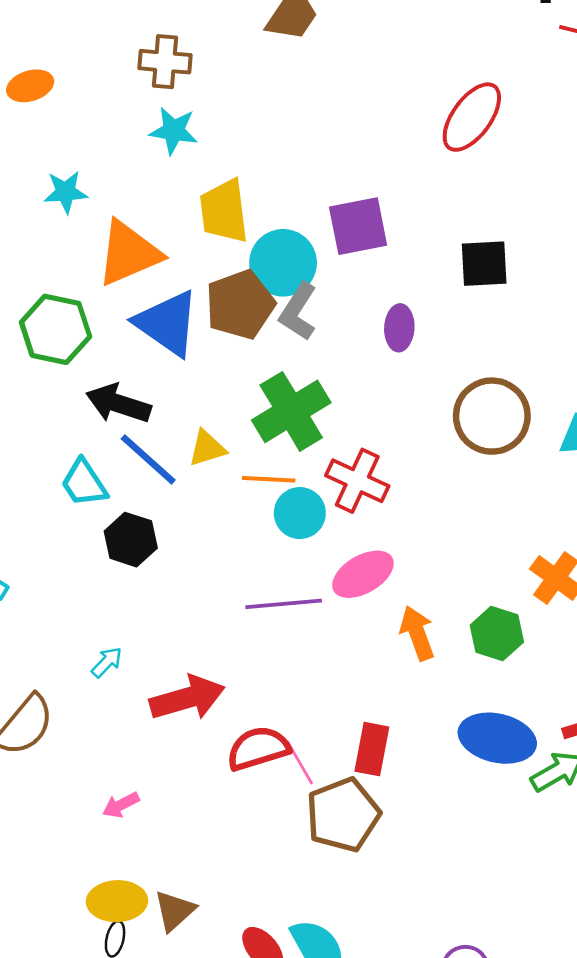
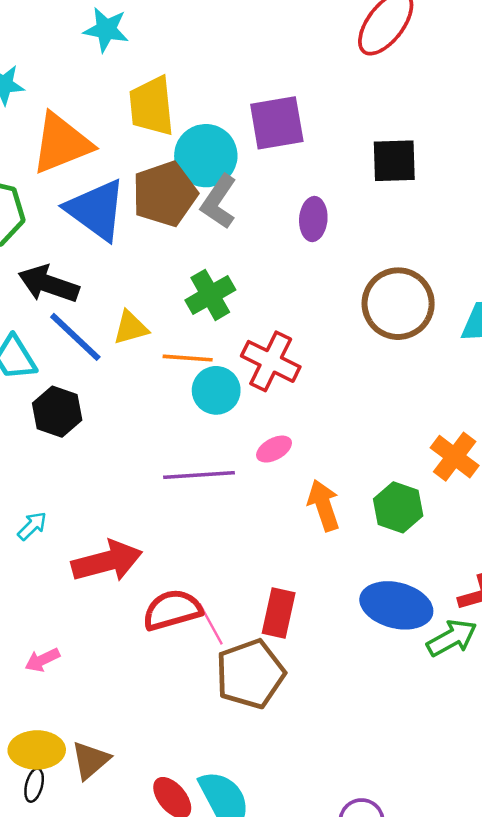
green cross: (291, 411) -> (210, 295), size x0.7
pink ellipse: (363, 574) -> (274, 449), size x0.6

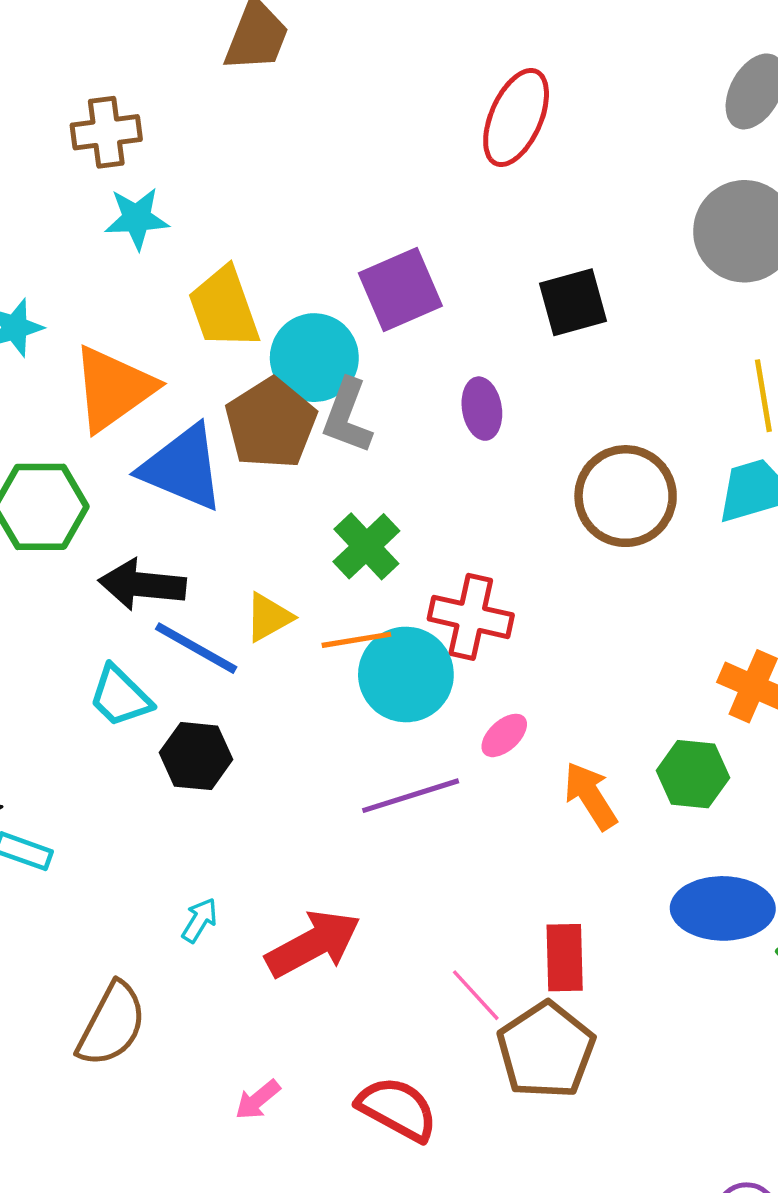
cyan circle: (216, 390) -> (406, 674), size x1.4
red semicircle: (172, 610) -> (397, 1109), moved, turned 58

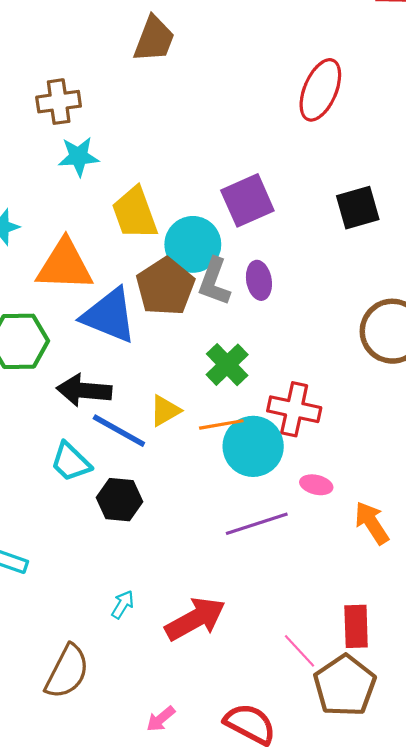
orange triangle: (113, 389) -> (65, 265), turned 38
purple ellipse: (482, 409) -> (259, 280), moved
pink ellipse: (504, 735) -> (316, 485), turned 56

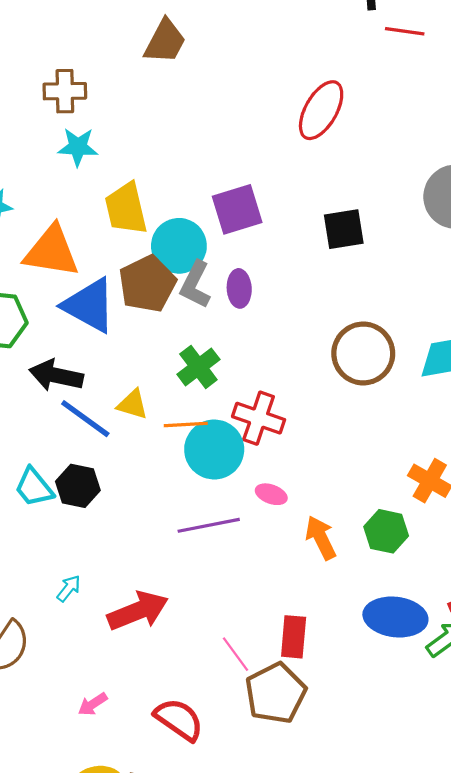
yellow triangle: (165, 411) -> (133, 404), turned 40
cyan trapezoid: (71, 462) -> (34, 487), moved

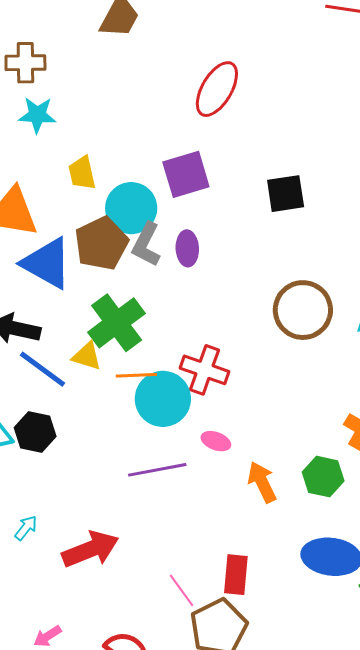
red ellipse: (321, 110) -> (217, 89), moved
yellow trapezoid: (126, 209) -> (82, 173), size x0.7
green cross: (198, 367) -> (117, 323), moved, size x1.4

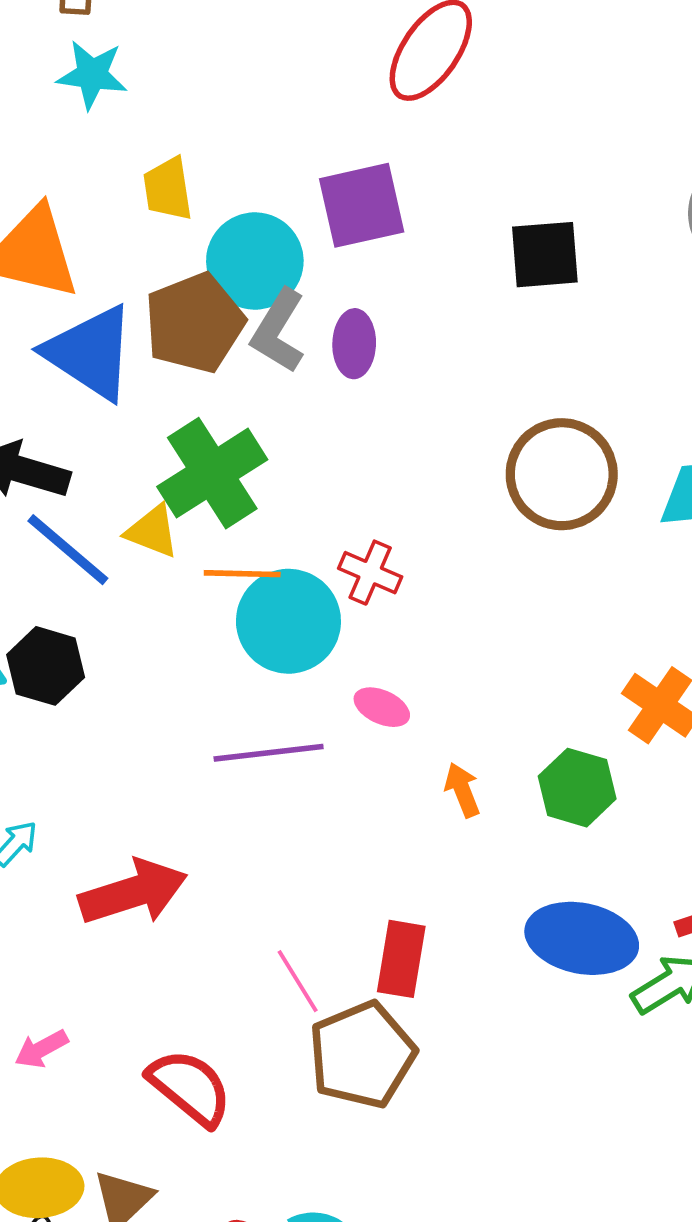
red cross: (205, 370) -> (370, 573), size x0.7
orange arrow: (262, 482) -> (462, 790), size x0.7

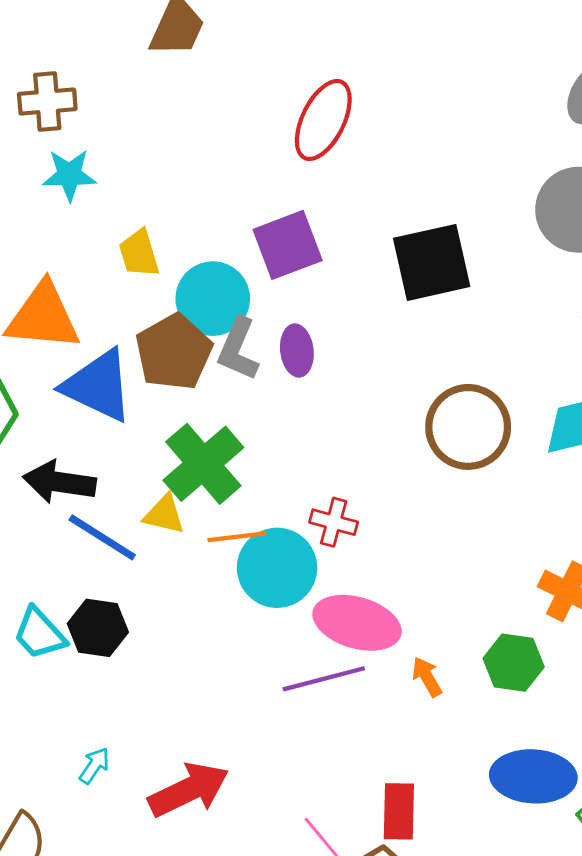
black square: (545, 255) -> (432, 262), size x1.4
pink ellipse: (382, 707) -> (357, 623), size x2.0
purple line: (269, 753) -> (324, 679), moved

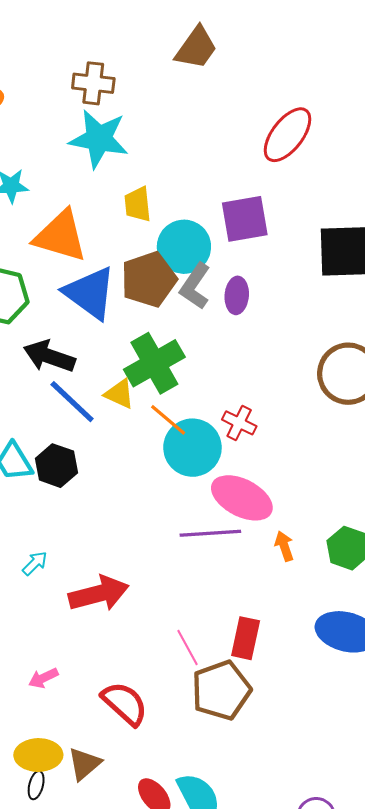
cyan star: (69, 175) -> (99, 139), size x1.5
orange line: (237, 537) -> (168, 420), turned 36

